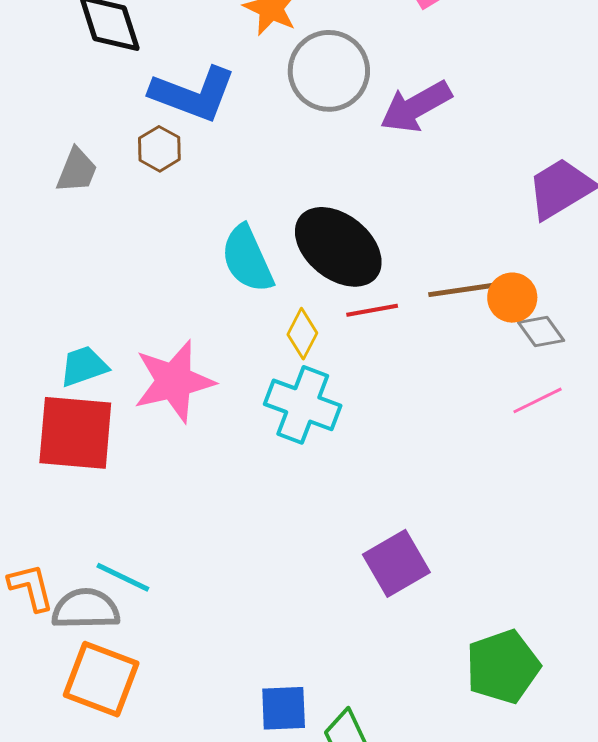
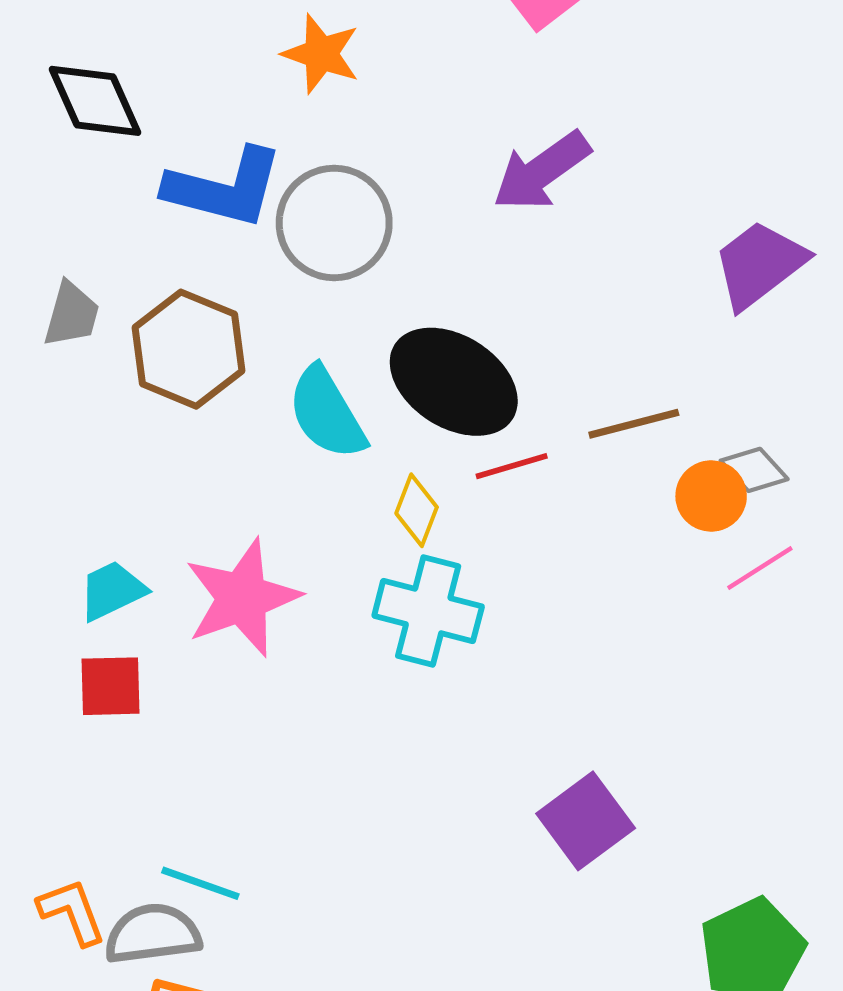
gray circle: (329, 71) -> (334, 223), moved
brown hexagon: (159, 149) -> (188, 349), moved, size x1.8
orange circle: (512, 298) -> (711, 496), moved
red square: (75, 433) -> (111, 686), size x0.6

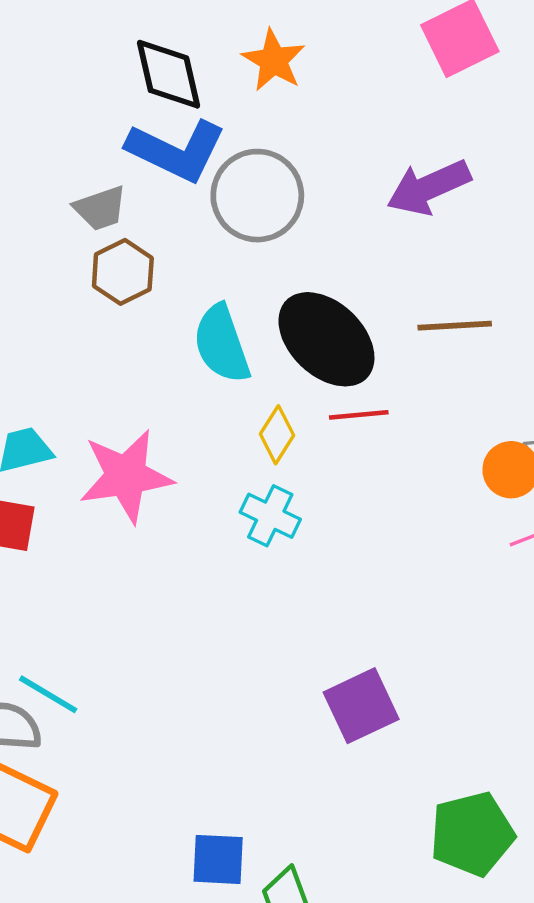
black diamond: (95, 101) -> (168, 74), moved
gray trapezoid: (71, 314) -> (100, 208), moved, turned 44
brown hexagon: (188, 349) -> (123, 272), size x0.7
brown line: (634, 424) -> (455, 326), moved
cyan cross: (428, 611) -> (270, 516), size x0.7

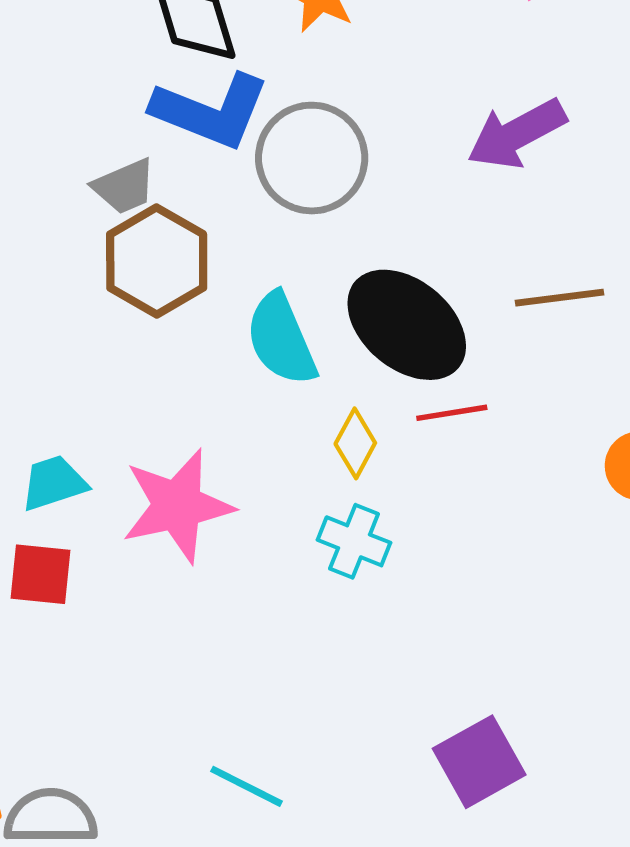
brown hexagon: (123, 272) -> (157, 261), size x1.4
cyan line: (48, 694) -> (246, 786), moved

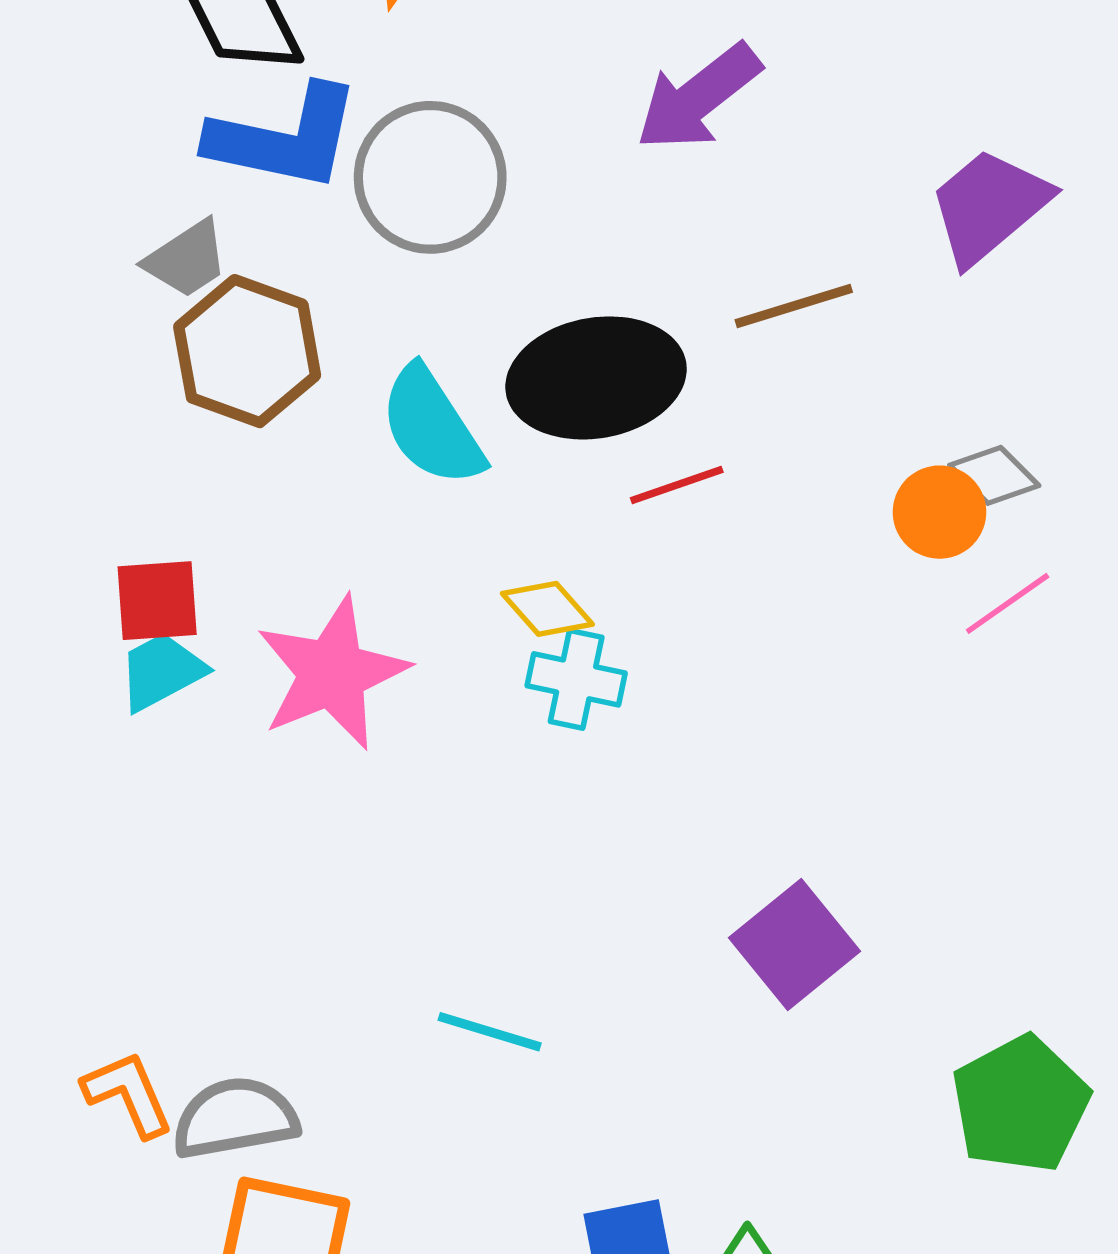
black ellipse: (407, 325) -> (596, 378), turned -40
yellow diamond: (355, 443) -> (547, 609), moved, turned -60
red square: (41, 574) -> (157, 601), moved

